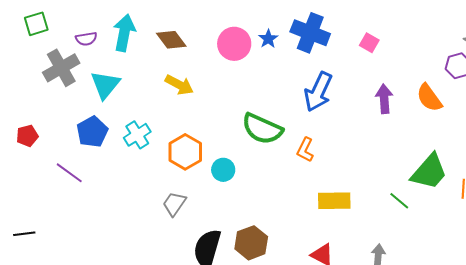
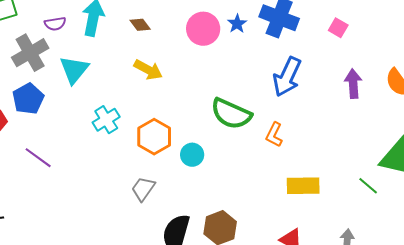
brown diamond: (171, 40) -> (140, 25), size x0.7
blue pentagon: (92, 132) -> (28, 99), moved

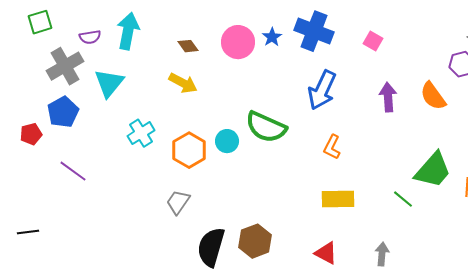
brown diamond: (140, 25) -> (188, 46), moved
orange L-shape: (274, 135) -> (332, 147), moved
cyan circle: (192, 155) -> (227, 141), moved

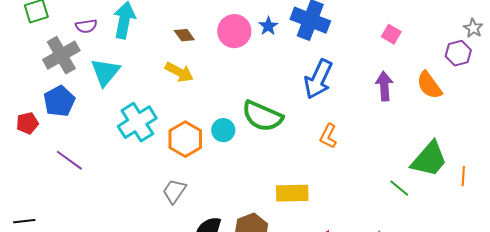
pink square: (373, 41) -> (391, 34), moved
cyan cross: (141, 133) -> (137, 122), size x1.4
yellow rectangle: (338, 199) -> (292, 193), moved

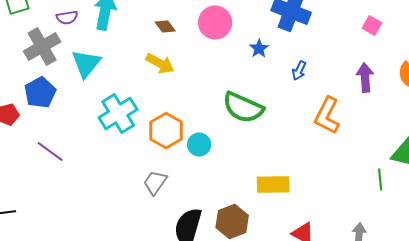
blue star: (268, 26) -> (259, 48), moved
blue arrow: (318, 79) -> (299, 70), size x0.5
cyan circle: (223, 130) -> (199, 144), moved
orange L-shape: (328, 136) -> (327, 116), moved, size x1.5
green line: (399, 188) -> (380, 180), turned 45

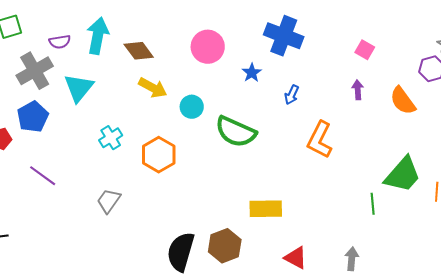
brown diamond: (165, 26) -> (139, 51), moved, size x1.4
purple arrow: (365, 78) -> (358, 90), moved, size x0.7
cyan cross: (118, 114) -> (111, 138), size x0.6
cyan circle: (199, 144) -> (192, 107), moved
gray trapezoid: (155, 182) -> (109, 201), moved

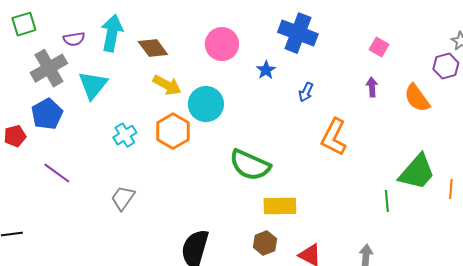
cyan circle: (192, 107) -> (206, 104), size x1.5
green semicircle: (236, 132) -> (250, 165), moved
orange hexagon: (159, 155) -> (173, 131), moved
brown hexagon: (225, 246) -> (265, 243), moved, size x0.7

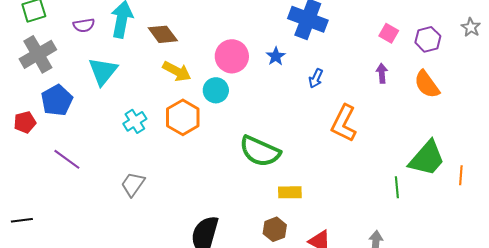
pink circle: (222, 44) -> (232, 56), moved
purple hexagon: (446, 66) -> (428, 39), moved
gray cross: (49, 68) -> (38, 54), moved
cyan circle: (206, 104) -> (216, 90), size x0.7
yellow rectangle: (280, 206) -> (290, 192), size x0.7

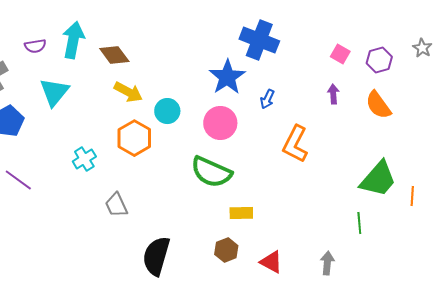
pink circle: (232, 56) -> (220, 123), moved
blue star: (276, 56) -> (227, 77), size x1.8
cyan cross: (135, 121) -> (84, 159), moved
gray trapezoid: (133, 184) -> (116, 205), moved, turned -60
green line: (397, 187) -> (359, 223), moved

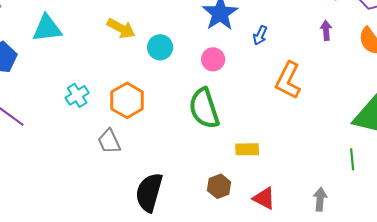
cyan triangle: (54, 92) -> (47, 28), turned 44
pink circle: (220, 123) -> (213, 59), size x0.7
orange hexagon: (134, 138) -> (127, 100), moved
green semicircle: (211, 172) -> (204, 108), turned 48
yellow rectangle: (241, 213) -> (247, 149), moved

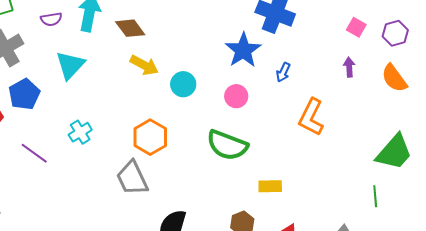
cyan triangle: (47, 28) -> (70, 65), turned -40
cyan cross: (77, 95) -> (80, 132), moved
green semicircle: (204, 108) -> (227, 145), turned -51
gray trapezoid: (109, 141) -> (132, 178), size x1.4

